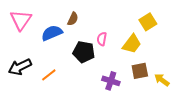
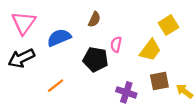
brown semicircle: (73, 19) -> (94, 19), moved
black arrow: (20, 67) -> (21, 58), moved

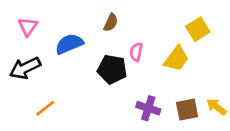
pink triangle: (24, 23) -> (28, 27), size x0.7
brown square: (159, 81) -> (187, 110), moved
orange line: (56, 86) -> (45, 108), moved

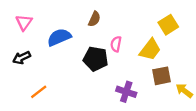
black arrow: (25, 68) -> (22, 58), size x0.7
brown square: (187, 110) -> (161, 76), moved

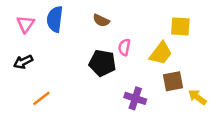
brown semicircle: (94, 19) -> (101, 20), turned 91
yellow square: (168, 25) -> (180, 26), turned 36
blue semicircle: (59, 37) -> (55, 19), moved, turned -60

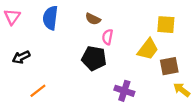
pink triangle: (26, 24) -> (12, 17), moved
pink semicircle: (124, 47) -> (108, 37), moved
brown square: (173, 81) -> (169, 66), moved

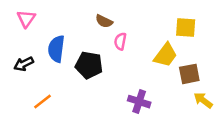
pink triangle: (12, 17) -> (26, 19), moved
blue semicircle: (50, 18) -> (56, 49), moved
black pentagon: (94, 58) -> (89, 65), moved

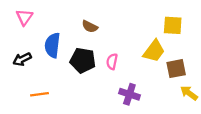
brown semicircle: (104, 21) -> (90, 27), moved
pink semicircle: (120, 41) -> (112, 62), moved
orange line: (43, 102) -> (40, 94), turned 30

